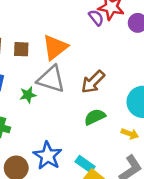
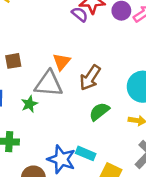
orange triangle: (55, 47) -> (62, 62), moved, size x0.7
cyan rectangle: (85, 164) -> (86, 153), moved

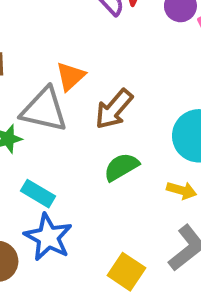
cyan rectangle: (86, 153) -> (38, 194), moved

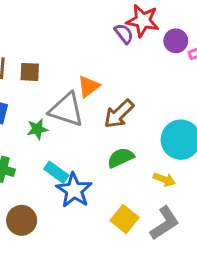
blue star: (48, 237) -> (74, 190), moved
yellow square: (126, 272) -> (125, 219), moved

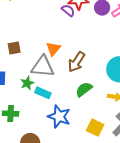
cyan rectangle: (56, 172) -> (43, 93), moved

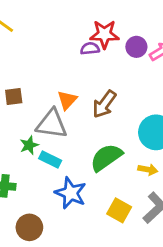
purple semicircle: (68, 10) -> (90, 49), turned -48
brown arrow: (77, 62) -> (104, 104), moved
green semicircle: (84, 89) -> (106, 157), size x1.4

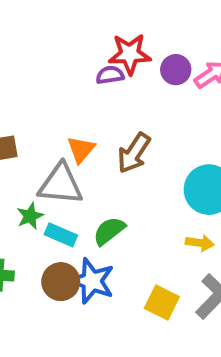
green semicircle: (106, 157) -> (109, 231), moved, size x0.7
brown circle: (29, 227) -> (61, 282), moved

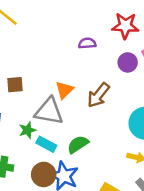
red star: (130, 54) -> (125, 26), moved
purple circle: (176, 70) -> (128, 62), moved

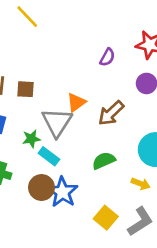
purple semicircle: (87, 43) -> (107, 57), turned 114
gray triangle: (49, 111) -> (57, 122), turned 44
green semicircle: (78, 144) -> (104, 161), moved

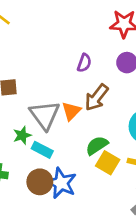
purple semicircle: (107, 57) -> (84, 63), moved
orange triangle: (76, 102) -> (71, 111), moved
yellow square: (106, 218) -> (108, 163), moved

